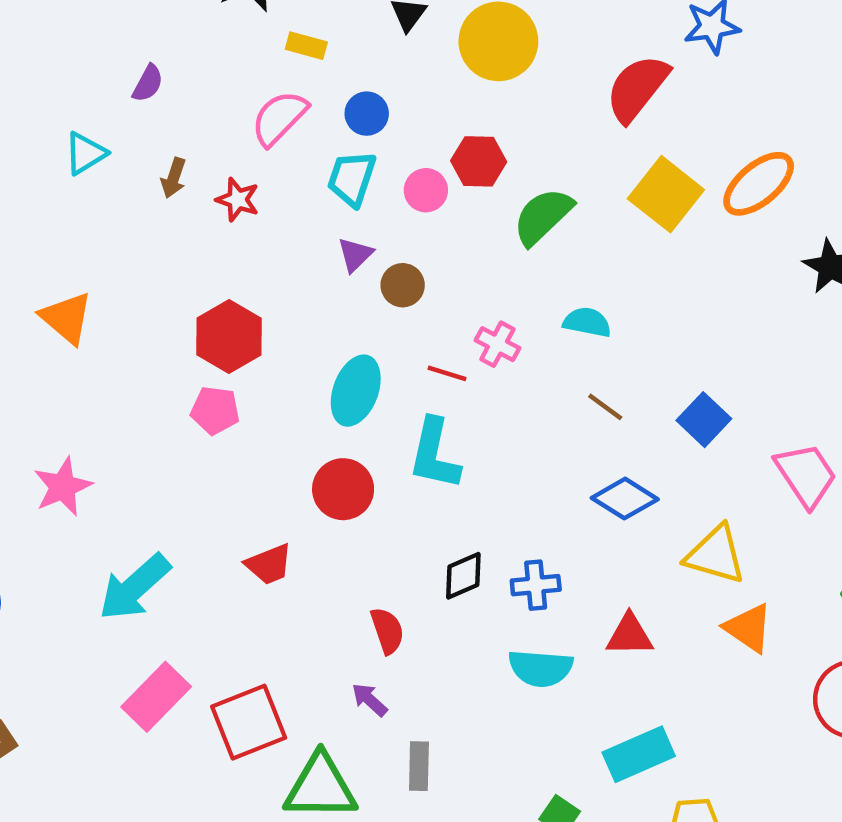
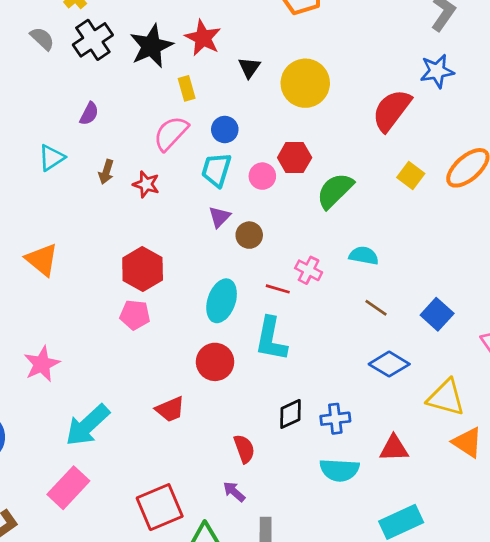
yellow rectangle: (306, 46) -> (187, 88), turned 60
yellow square: (666, 194) -> (411, 175), size x0.6
pink rectangle: (156, 697) -> (68, 488), moved

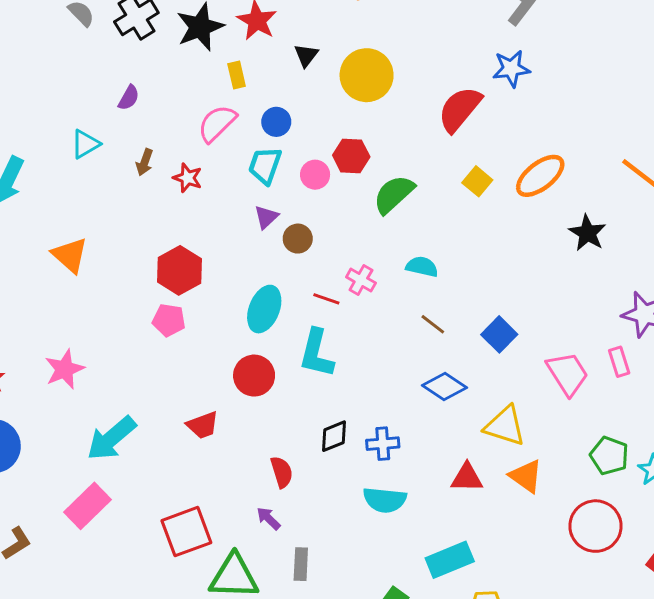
red triangle: (394, 448) -> (467, 478), moved

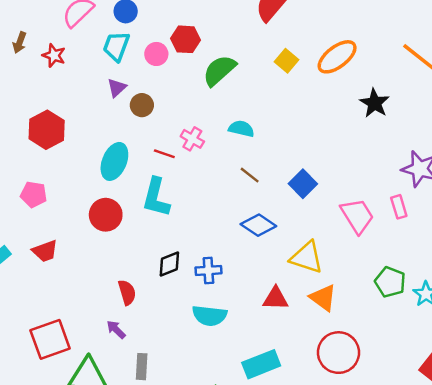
pink pentagon: (169, 320) -> (34, 194), moved
red trapezoid: (203, 425) -> (45, 251), moved
red circle: (595, 526) -> (338, 353), moved

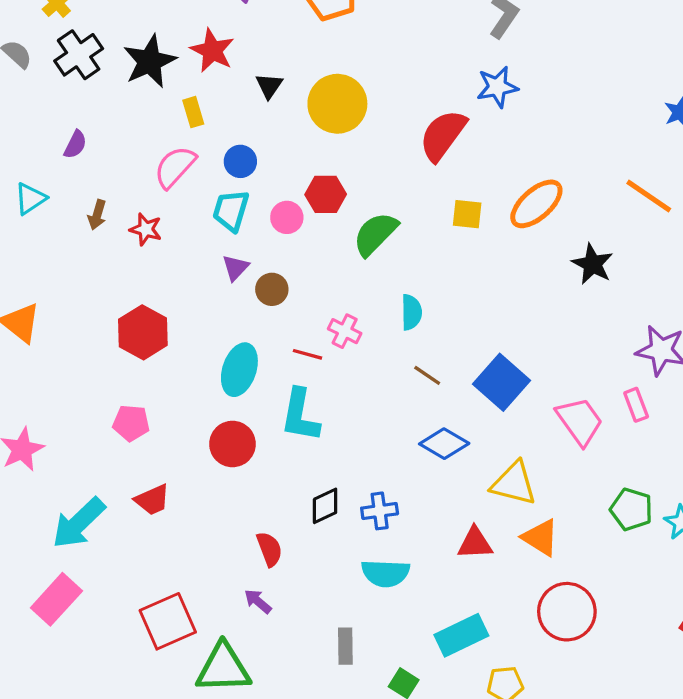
yellow square: (287, 61) -> (467, 214), turned -30
cyan semicircle: (241, 129) -> (411, 312), turned 80
blue square: (303, 184) -> (502, 382), size x1.4
gray rectangle: (142, 367) -> (345, 646), moved

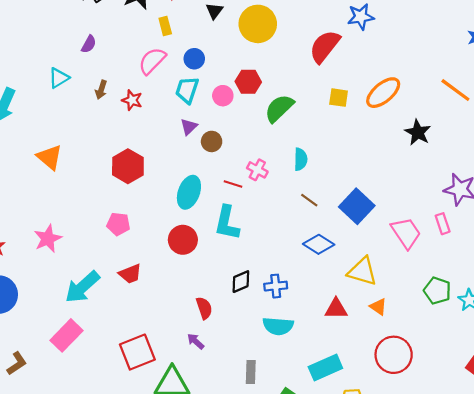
orange triangle: (540, 538) -> (378, 307), size x0.7

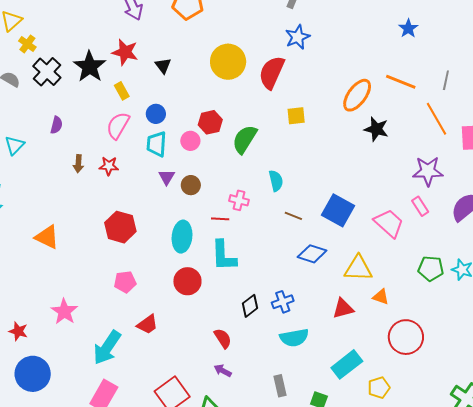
yellow circle: (258, 24) -> (228, 62), moved
cyan triangle: (59, 78) -> (15, 145), moved
orange ellipse: (383, 93) -> (357, 95), moved

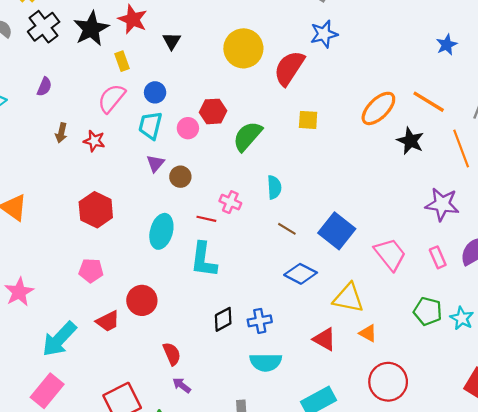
black star: (376, 129) -> (410, 141), moved
pink rectangle: (420, 206) -> (438, 257), moved
red circle: (187, 281) -> (142, 300), moved
red triangle: (343, 308) -> (324, 339), turned 35
red semicircle: (223, 338) -> (172, 354), moved

